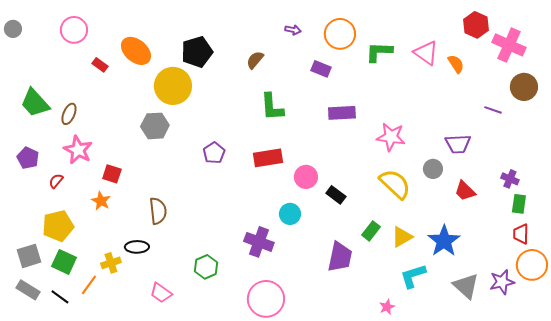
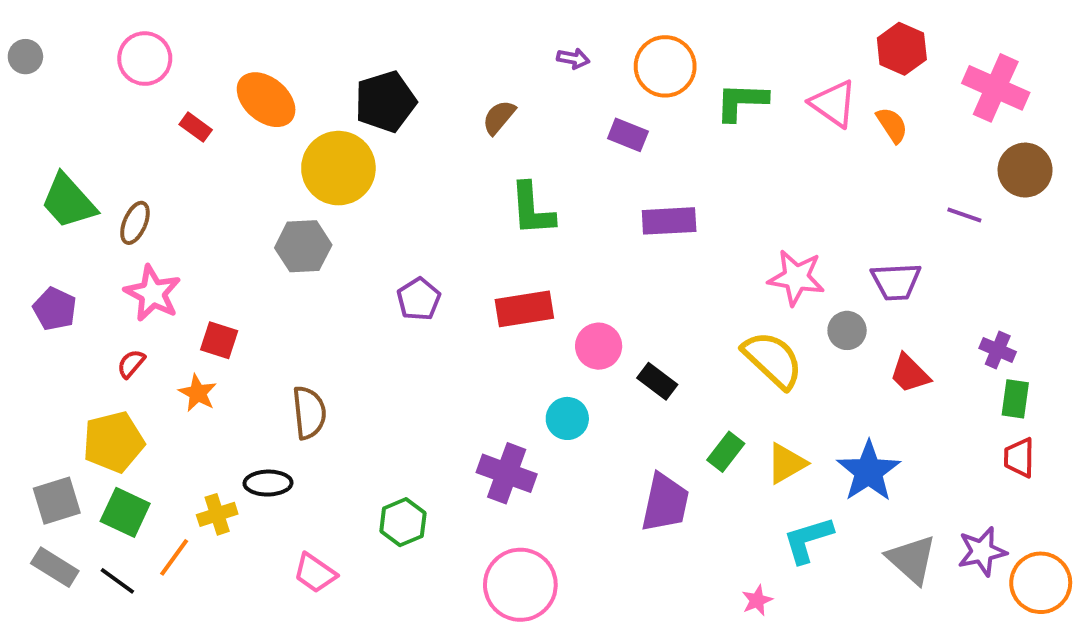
red hexagon: (476, 25) -> (902, 49), moved
pink star: (391, 137) -> (796, 278), moved
red semicircle: (56, 181) -> (131, 364), moved
orange circle: (532, 265) -> (1041, 583), moved

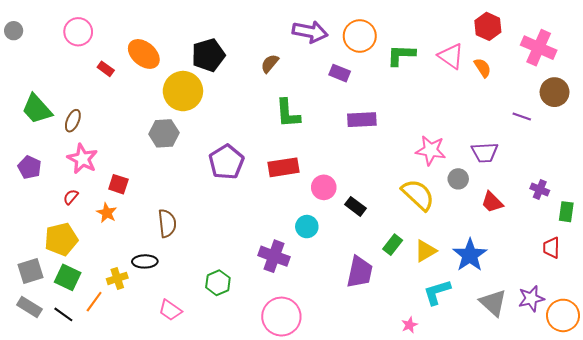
purple arrow: (573, 59) -> (310, 32), size x2.0
purple pentagon: (419, 299) -> (226, 162), size x1.5
green rectangle: (1015, 399) -> (566, 212), moved

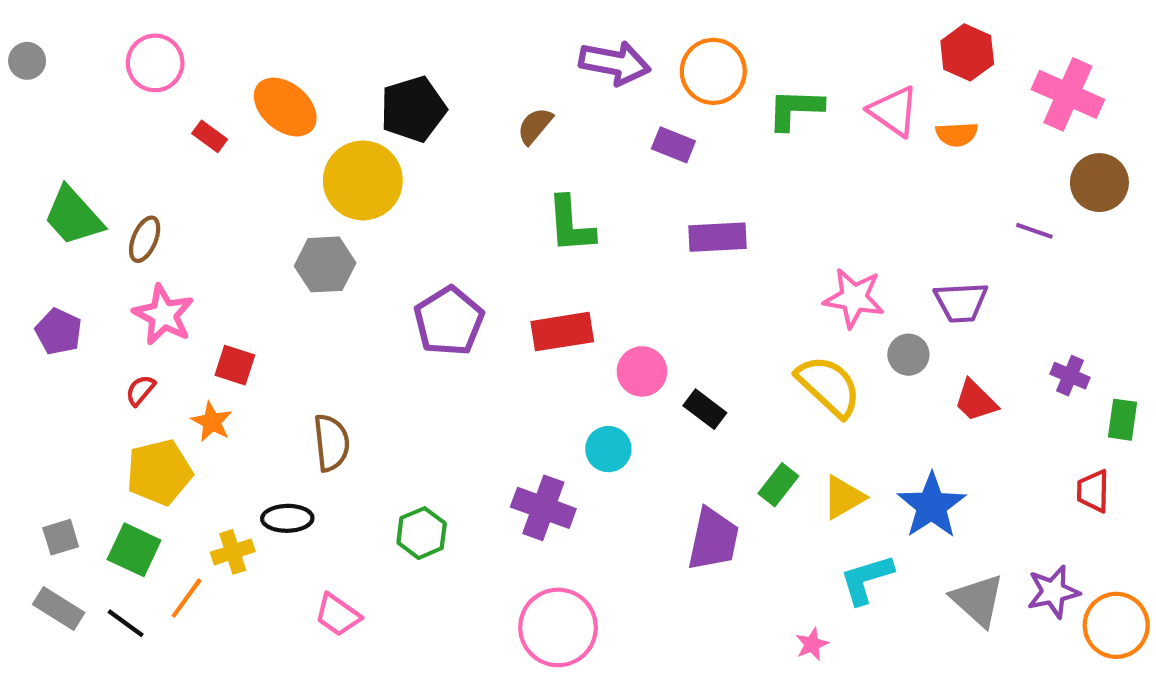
orange semicircle: (483, 68) -> (957, 134), turned 120
yellow pentagon: (61, 239) -> (159, 472), moved
gray square: (31, 271) -> (61, 537), size x0.7
green hexagon: (218, 283) -> (422, 533), moved

